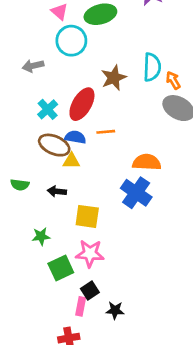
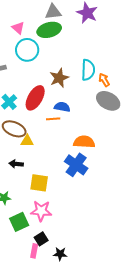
blue semicircle: (75, 137) -> (62, 107), moved

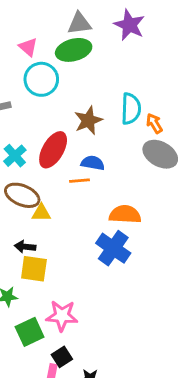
yellow square: (39, 183) -> (34, 269), moved

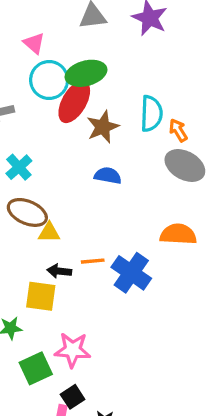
green ellipse: (74, 50) -> (86, 73), moved
red ellipse: (53, 150) -> (74, 102), moved
orange line: (79, 181) -> (93, 261), moved
orange semicircle: (125, 214) -> (178, 234), moved
black arrow: (25, 247) -> (59, 271), moved

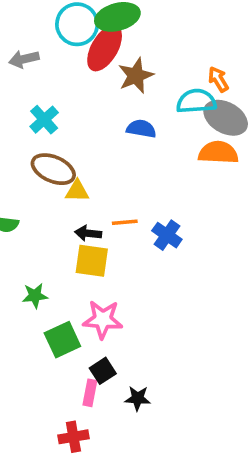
cyan semicircle: (151, 114) -> (196, 101), moved, turned -96
orange semicircle: (178, 234) -> (218, 153), moved
blue cross: (131, 273) -> (167, 235), size x0.7
yellow square: (41, 296) -> (92, 261), moved

